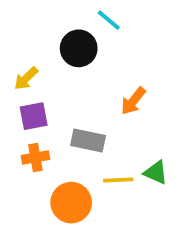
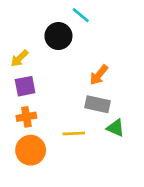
gray rectangle: (88, 141) -> (97, 104), moved
yellow line: (118, 180) -> (74, 133), moved
orange circle: (71, 203) -> (31, 150), moved

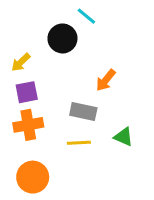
gray rectangle: (97, 104) -> (83, 112), moved
orange cross: (26, 117) -> (28, 125), size x1.4
orange circle: (31, 150) -> (33, 177), moved

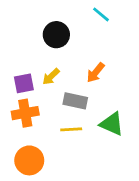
cyan line: (86, 16) -> (101, 14), moved
yellow arrow: (21, 62) -> (51, 77), moved
green triangle: (124, 137) -> (112, 124), size x1.4

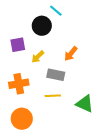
cyan line: (101, 14) -> (56, 11), moved
purple square: (24, 83) -> (18, 45), moved
green triangle: (112, 124) -> (85, 104), moved

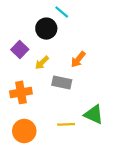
purple square: (18, 45) -> (20, 49), turned -35
yellow line: (53, 96) -> (66, 124), moved

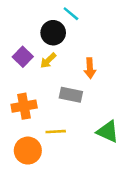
orange arrow: (78, 59) -> (90, 68), turned -42
yellow arrow: (42, 63) -> (48, 61), moved
yellow line: (66, 124) -> (56, 132), moved

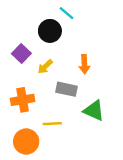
yellow arrow: (48, 61) -> (45, 67), moved
green triangle: (108, 132) -> (94, 111), moved

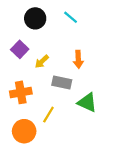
cyan line: (67, 13) -> (71, 17), moved
black circle: (50, 31) -> (35, 18), moved
yellow line: (52, 124) -> (48, 115), turned -56

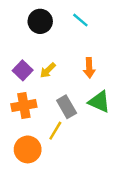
purple square: (20, 49) -> (23, 70), moved
gray rectangle: (62, 83) -> (67, 107), moved, turned 48
green triangle: (87, 102) -> (99, 102), moved

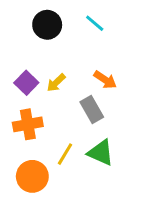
orange arrow: (89, 68) -> (105, 80), turned -54
green triangle: (99, 102) -> (101, 153), moved
gray rectangle: (67, 107) -> (92, 109), moved

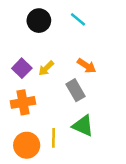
yellow line: (65, 154) -> (54, 138), moved, turned -30

